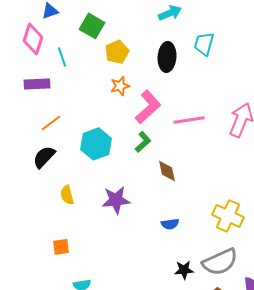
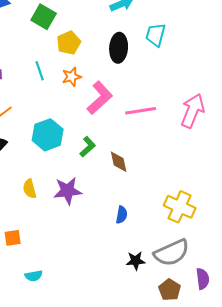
cyan line: (62, 57) -> (40, 71), moved
green L-shape: (143, 142) -> (88, 147), moved
yellow semicircle: (67, 195) -> (30, 189), moved
blue semicircle: (170, 224) -> (122, 215), turned -72

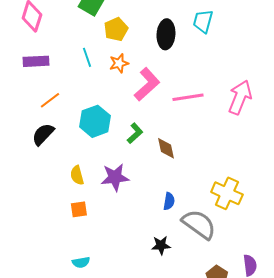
orange square: (13, 238) -> (79, 209), moved
gray semicircle: (172, 253) -> (199, 224), moved, turned -120
black star: (136, 261) -> (161, 245), moved

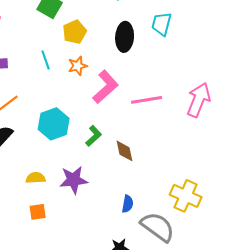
yellow semicircle: (77, 175) -> (36, 178), turned 102

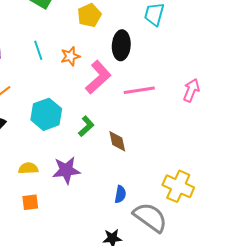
yellow pentagon: (75, 32) -> (89, 15), moved
black ellipse: (125, 37) -> (121, 45), moved
pink arrow: (199, 100) -> (191, 90), size x0.7

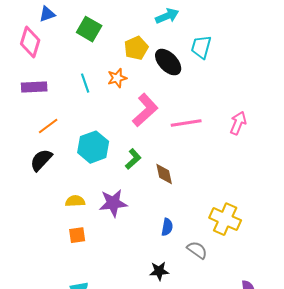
black ellipse: (121, 45) -> (168, 62), moved, turned -48
orange star: (70, 56) -> (117, 78), moved
gray semicircle: (150, 217) -> (197, 250), size x0.6

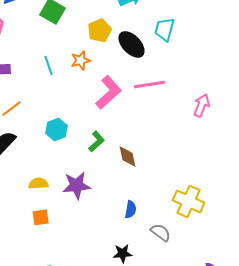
pink line: (186, 123) -> (150, 84), moved
cyan hexagon: (93, 147) -> (57, 129), size x0.7

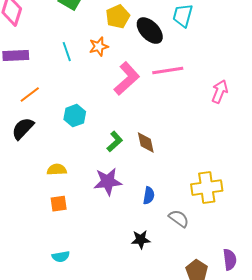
green L-shape: (97, 141) -> (115, 142), moved
purple star: (77, 185) -> (108, 182), moved
yellow cross: (189, 201) -> (207, 188), turned -32

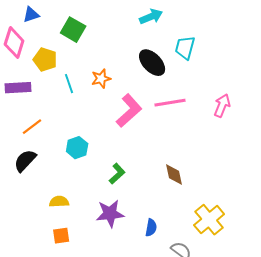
yellow pentagon: (118, 17) -> (45, 60), moved, turned -30
pink arrow: (220, 92) -> (222, 106), moved
brown diamond: (146, 143) -> (174, 175), moved
yellow cross: (207, 188) -> (209, 220), turned -32

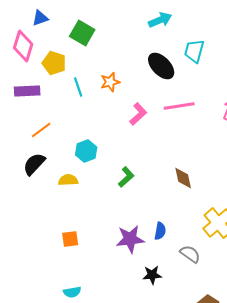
pink L-shape: (129, 111) -> (138, 114), size x0.7
yellow semicircle: (59, 202) -> (68, 180), moved
purple star: (110, 214) -> (130, 239), moved

